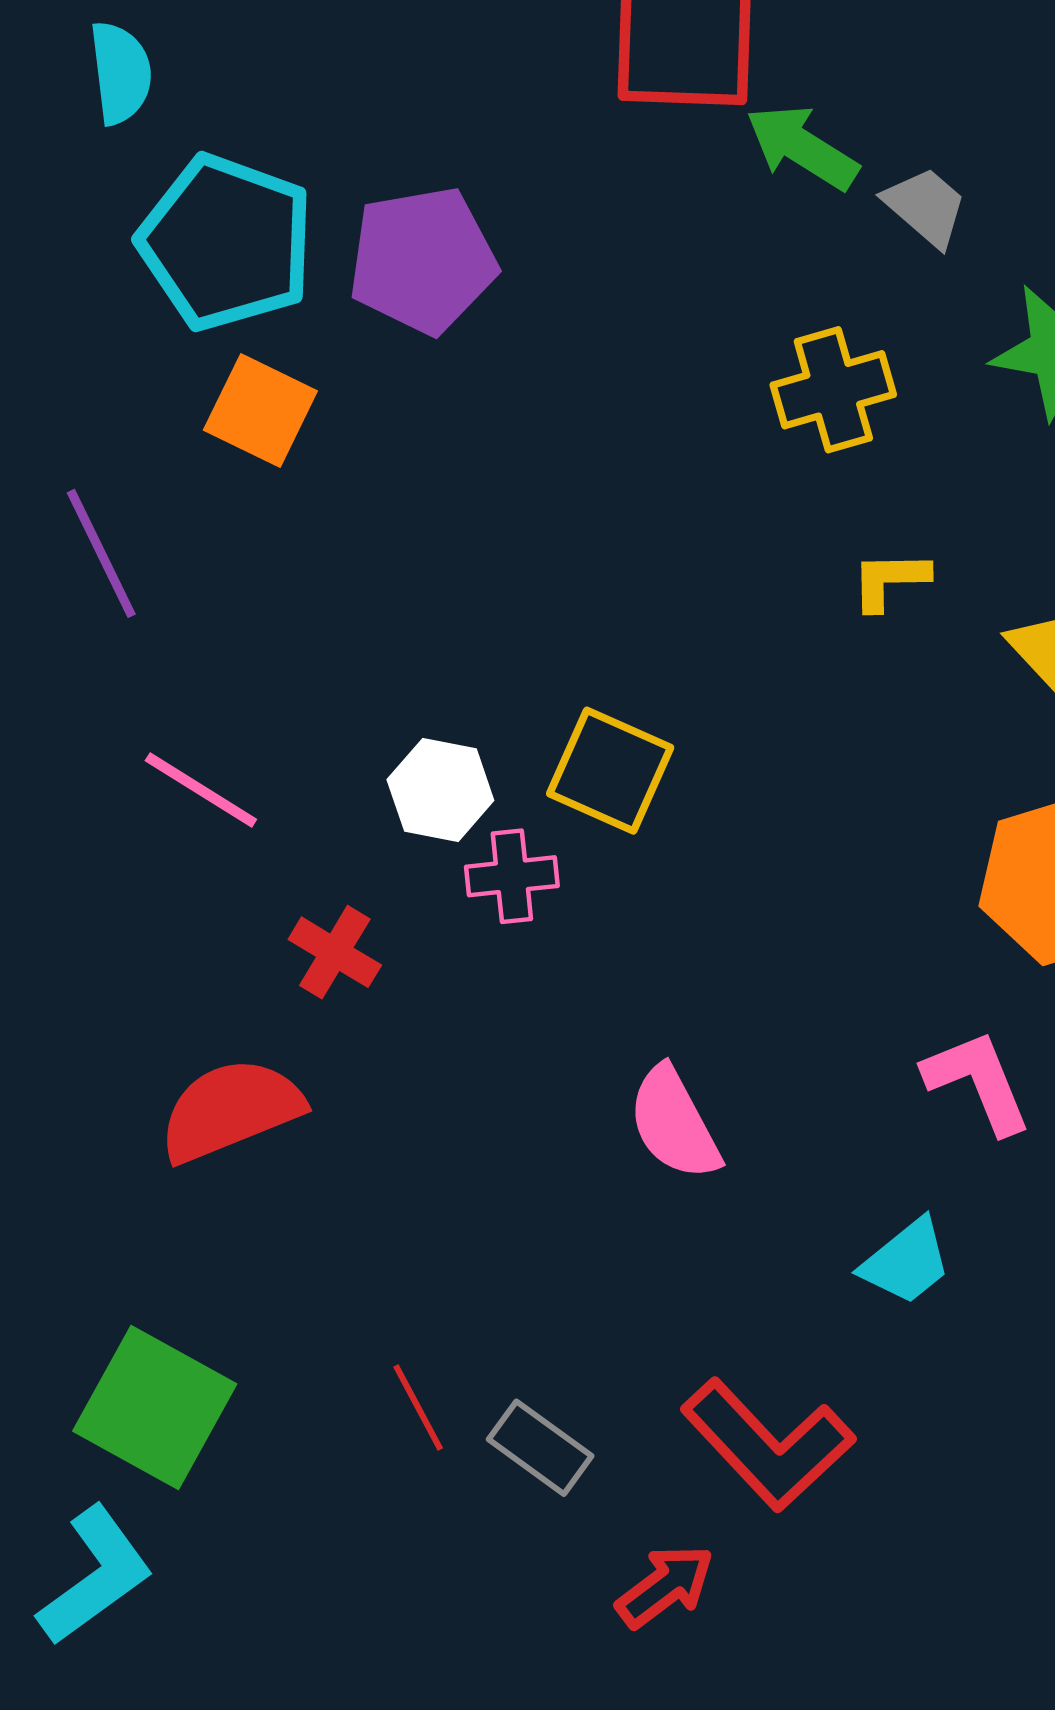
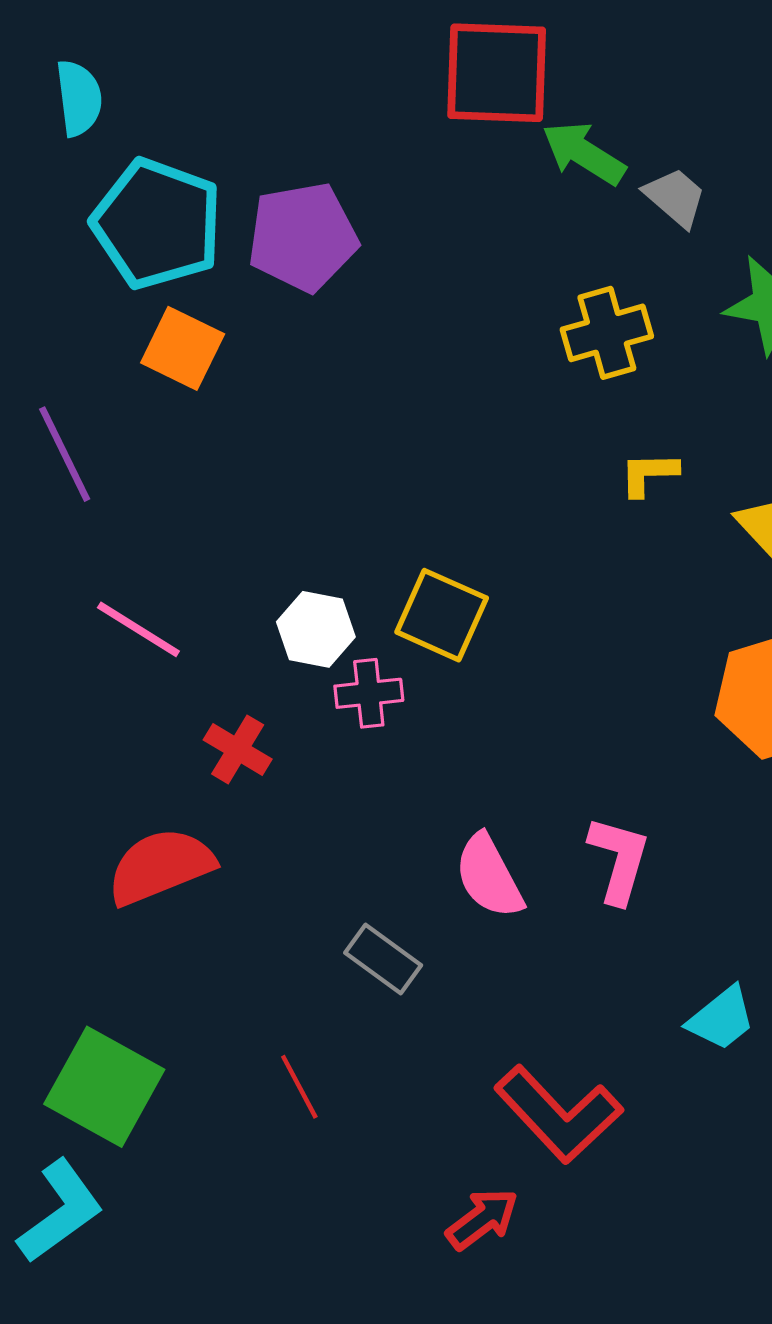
pink L-shape: (978, 1082) -> (619, 860), moved, turned 38
cyan trapezoid: (906, 1262) -> (721, 1018), moved
gray rectangle: (540, 1448) -> (383, 959), moved

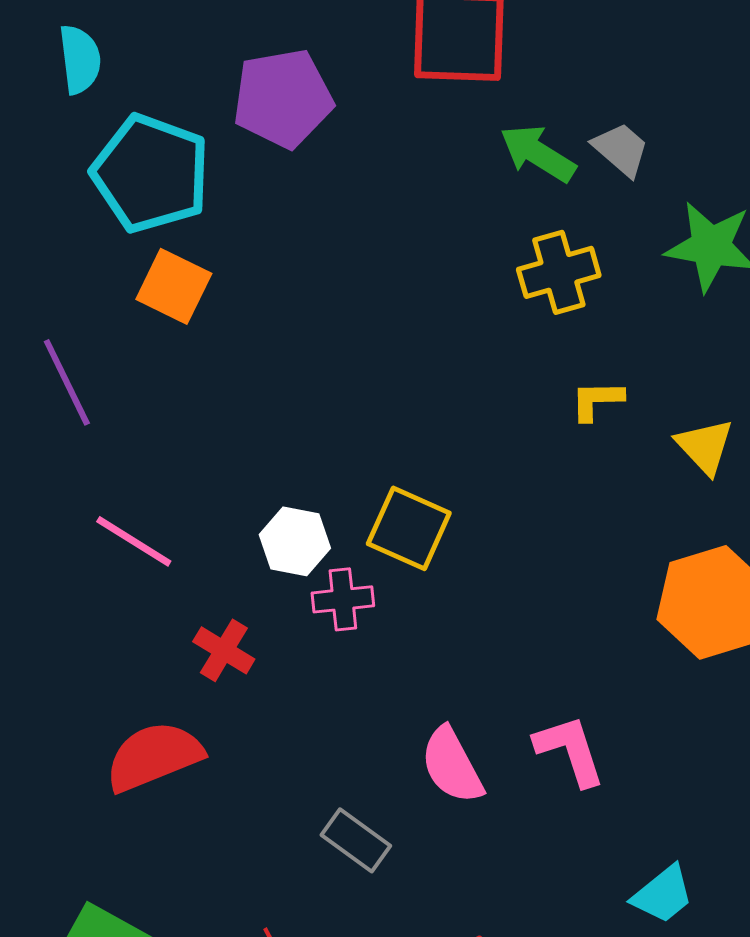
green arrow: (584, 153) -> (538, 153), moved
purple pentagon: (303, 237) -> (283, 98), moved
pink L-shape: (619, 860) -> (570, 750), turned -34

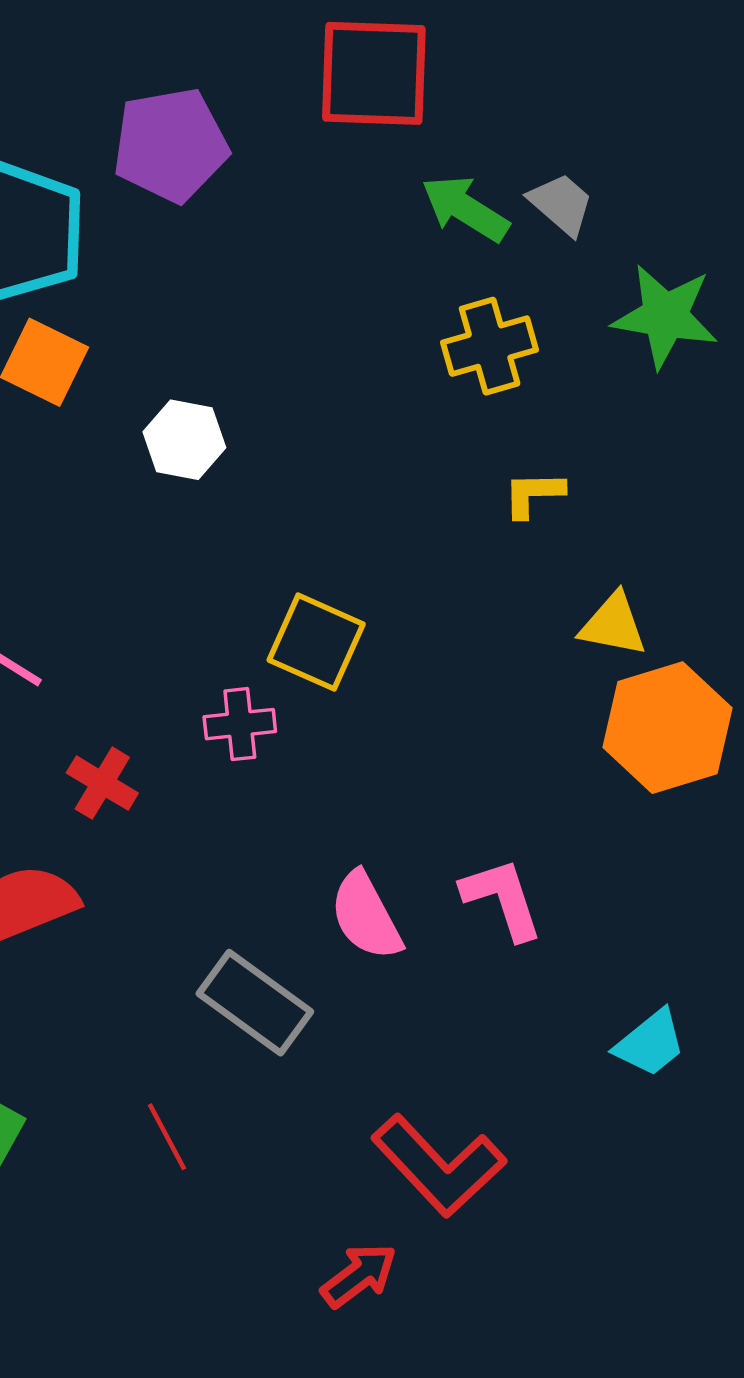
yellow triangle: (705, 446) -> (613, 625), moved, turned -36
white hexagon: (295, 541) -> (184, 440), moved
gray rectangle: (356, 840) -> (255, 1003), size x1.4
cyan trapezoid: (663, 894) -> (650, 1043), moved

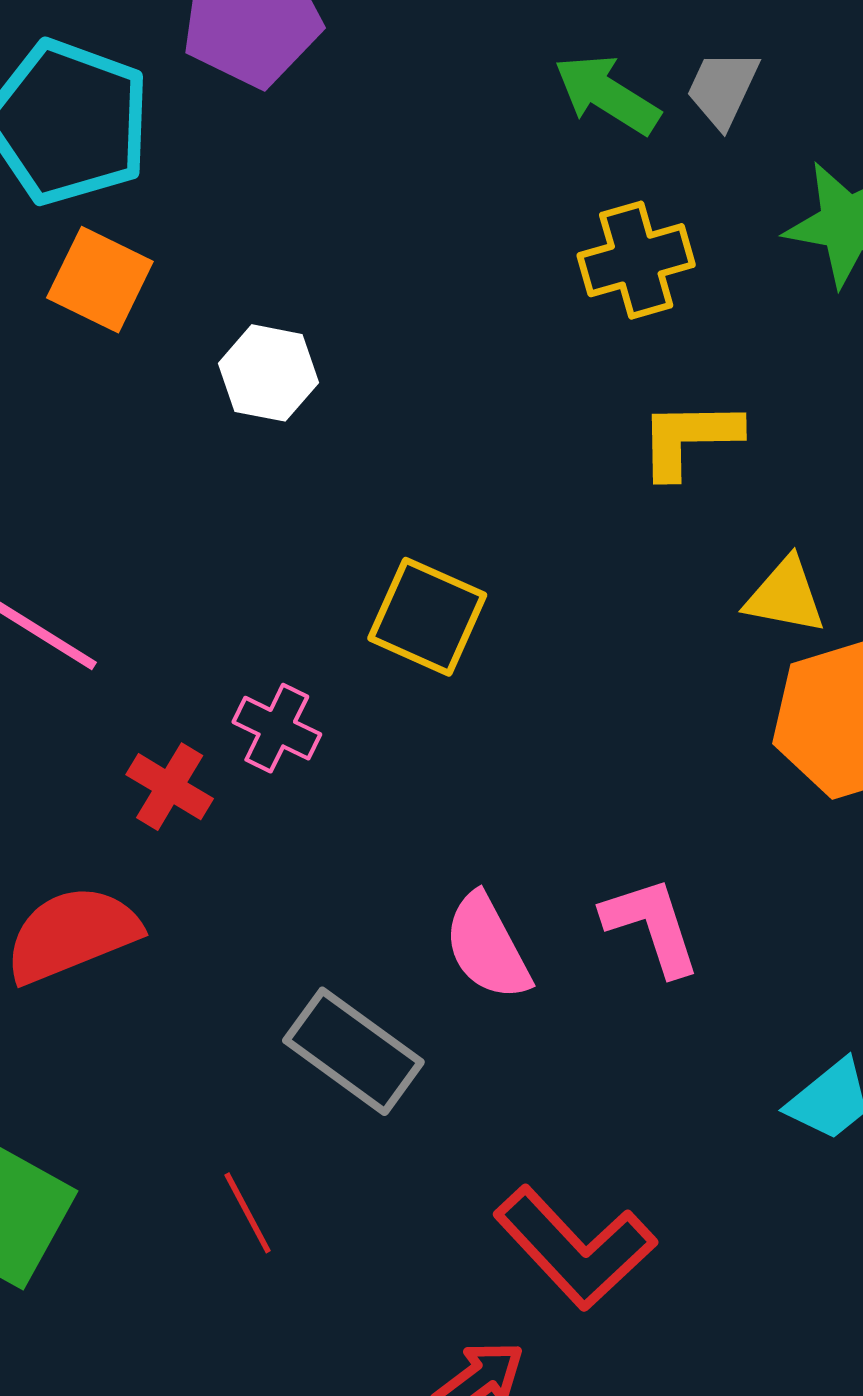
gray trapezoid: (561, 204) -> (723, 89), turned -106
yellow L-shape: (533, 494) -> (689, 438), size x1.4
pink cross: (240, 724) -> (277, 728), moved, turned 32

